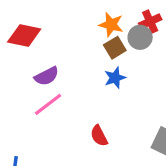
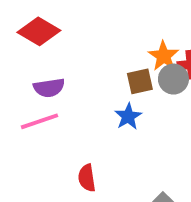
orange star: (111, 25) -> (164, 56), moved
blue star: (115, 78) -> (128, 116), turned -30

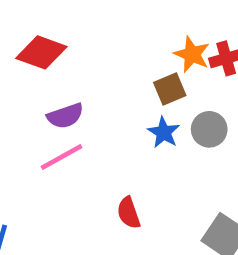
gray circle: (173, 79) -> (209, 129), moved

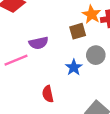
purple semicircle: (65, 116) -> (39, 43), moved
blue star: (164, 132) -> (74, 67), moved

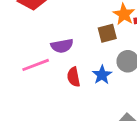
red semicircle: (48, 94) -> (74, 77), moved

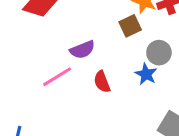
blue star: (102, 75) -> (146, 74), moved

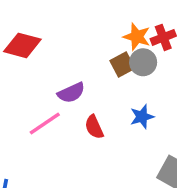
gray circle: (159, 53) -> (143, 62), moved
blue star: (146, 74) -> (142, 117), turned 30

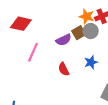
purple semicircle: (71, 93) -> (64, 40), moved
pink line: (45, 124) -> (33, 52), moved, turned -30

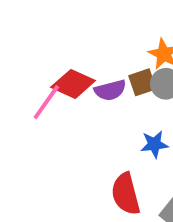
red diamond: (21, 24) -> (73, 84), moved
red semicircle: (64, 69) -> (126, 194), moved, size x1.5

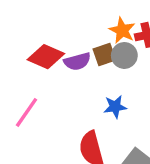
pink line: (46, 102) -> (26, 112), moved

